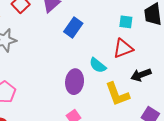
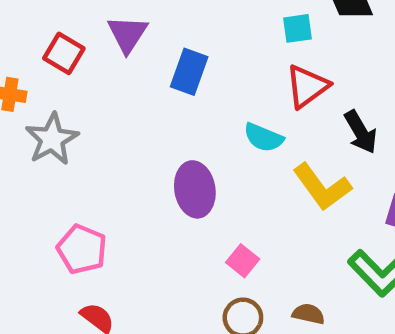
black arrow: (141, 75) -> (361, 132), turned -84
purple ellipse: (75, 82) -> (195, 189), moved

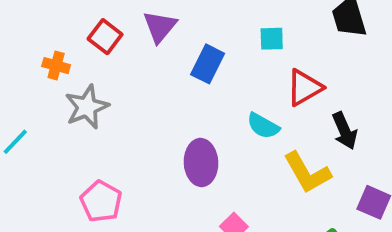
cyan square: (297, 28) -> (272, 39), moved

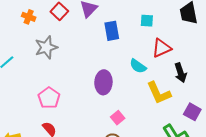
blue rectangle: (208, 64) -> (112, 31), turned -42
orange cross: (56, 66) -> (29, 17), moved

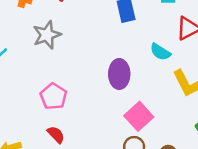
pink square: (118, 118) -> (139, 116), size x1.6

